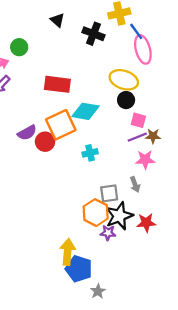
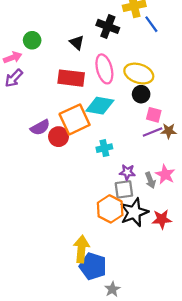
black triangle: (57, 20) -> (77, 43), moved
pink ellipse: (143, 49) -> (104, 69), moved
pink star: (145, 160) -> (165, 174), moved, turned 30
purple star: (108, 233) -> (127, 172), moved

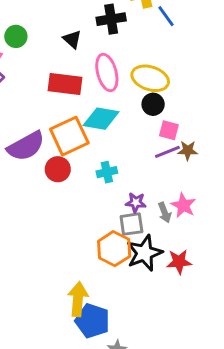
black cross: (108, 26) -> (111, 19), turned -30
purple semicircle: (40, 127) -> (26, 146), size x1.5
red circle: (58, 137) -> (58, 169), moved

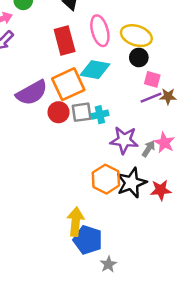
red rectangle: (65, 84) -> (65, 40), turned 68
purple star: (136, 202) -> (124, 140), size x1.6
gray arrow: (165, 213) -> (149, 149), turned -126
gray square: (131, 224) -> (82, 112), moved

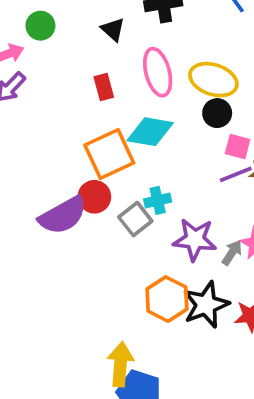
red rectangle: (65, 40) -> (104, 87), size x0.6
purple semicircle: (32, 93) -> (63, 215), moved
gray square: (82, 112) -> (135, 219), moved, turned -30

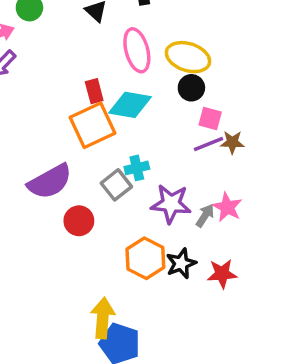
red rectangle: (104, 87) -> (94, 91), moved
red circle: (94, 197) -> (79, 221), moved
black star: (206, 305) -> (181, 263), size x0.7

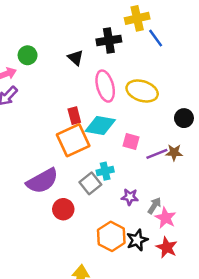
black circle: (191, 88) -> (184, 118), moved
pink square: (210, 118) -> (131, 141), moved
purple star: (171, 204) -> (130, 197), size x0.6
pink star: (227, 207) -> (165, 218), moved
red star: (222, 274) -> (167, 247), turned 30

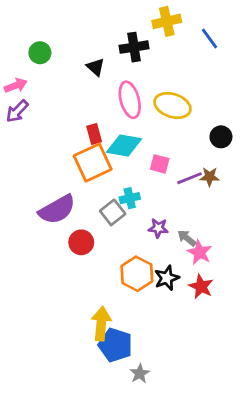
blue line: (156, 38) -> (210, 38), moved
green circle: (28, 55) -> (40, 53), moved
gray arrow: (154, 206) -> (187, 238), turned -84

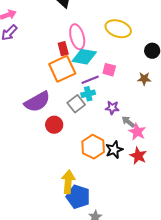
pink ellipse: (130, 100) -> (77, 37), moved
purple line: (190, 178) -> (90, 80), moved
purple star: (158, 228) -> (112, 108), moved

